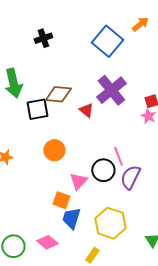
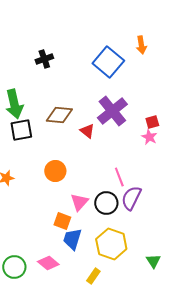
orange arrow: (140, 24) -> (141, 45), turned 120
black square: (37, 109) -> (21, 130), moved
black circle: (103, 170) -> (106, 203), moved

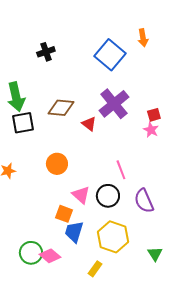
purple semicircle: (131, 198) -> (144, 201), moved, turned -50
pink triangle: (79, 202) -> (81, 195), turned -30
green circle: (14, 267) -> (31, 253), moved

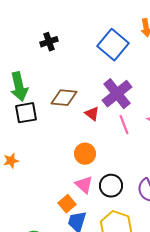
orange circle: (57, 164) -> (85, 154), moved
pink line: (121, 170) -> (124, 125), moved
orange square: (64, 214) -> (67, 204), turned 30

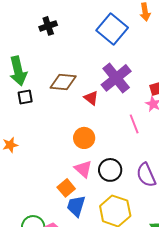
black square: (26, 113) -> (25, 97), size x0.7
pink line: (124, 125) -> (134, 124), moved

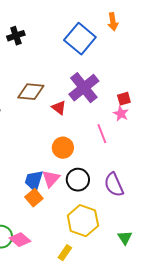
orange circle: (84, 138) -> (63, 148), moved
pink triangle: (83, 169) -> (51, 179), turned 30
blue trapezoid: (76, 206) -> (34, 181), moved

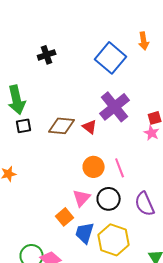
brown diamond: (31, 92) -> (62, 126), moved
pink line: (102, 134) -> (120, 168), moved
blue trapezoid: (34, 181) -> (85, 233), moved

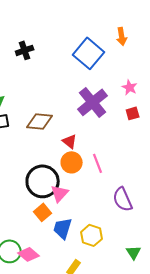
red triangle: (90, 127) -> (70, 141), moved
pink star: (152, 133) -> (130, 87), moved
black circle: (109, 199) -> (43, 181), moved, size x1.4
yellow hexagon: (114, 240) -> (92, 235), size x0.7

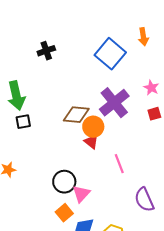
brown diamond: (40, 121) -> (76, 115), moved
orange circle: (72, 162) -> (93, 127), moved
black circle: (43, 181) -> (64, 182), size x0.7

